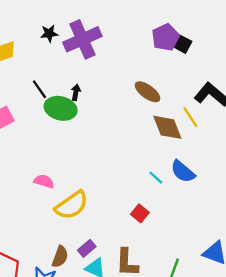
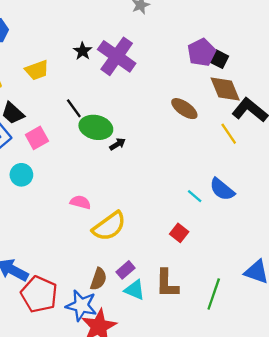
black star: (49, 33) -> (83, 51), turned -30
purple cross: (82, 39) -> (117, 56), turned -30
black arrow: (76, 92) -> (118, 144), moved, turned 49
brown diamond: (167, 127) -> (225, 89), moved

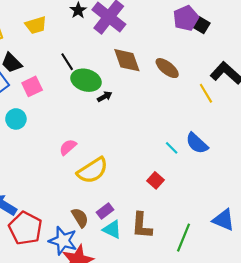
brown diamond: (225, 89) -> (127, 60), moved
pink semicircle: (80, 202) -> (68, 147), turned -60
brown semicircle: (98, 279) -> (80, 218), turned -54

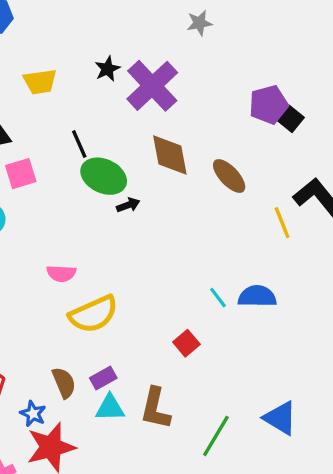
blue semicircle: (197, 143) -> (257, 296), turned 130
pink semicircle: (68, 147) -> (61, 273), turned -144
cyan triangle: (112, 229) -> (110, 408), turned -36
blue star: (63, 241) -> (33, 414), size x0.6

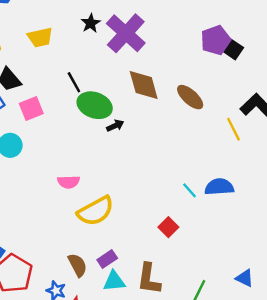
blue triangle: (280, 418) -> (245, 278), size x0.7

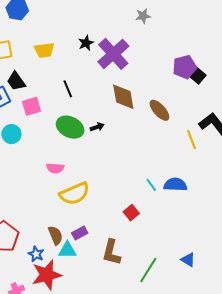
green ellipse: (95, 105) -> (70, 127), moved
cyan triangle: (114, 281) -> (67, 250), moved

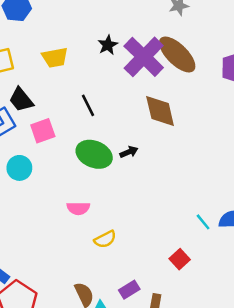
brown ellipse: (159, 110) -> (177, 55), moved, size x1.4
yellow semicircle: (74, 194) -> (105, 239), size x0.6
purple rectangle: (80, 233) -> (129, 290), moved

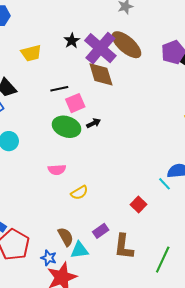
black line: (88, 105) -> (59, 89), turned -72
brown diamond: (160, 111) -> (101, 74), moved
pink square: (43, 131) -> (75, 103), moved
cyan line: (203, 222) -> (165, 184), moved

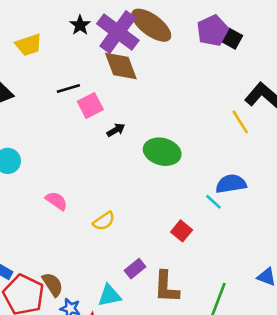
green ellipse: (67, 127) -> (162, 152), moved
pink semicircle: (57, 170) -> (56, 201), moved, turned -138
brown semicircle: (66, 237) -> (53, 284), moved

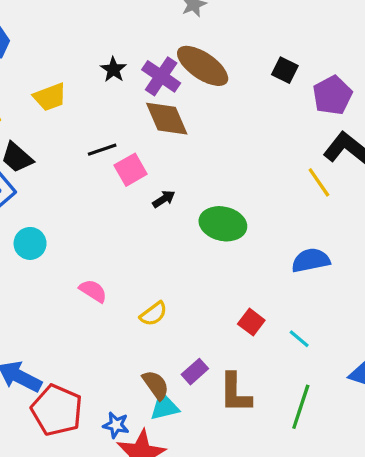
purple pentagon: (213, 31) -> (332, 95), moved
purple cross: (118, 32) -> (161, 76), size x0.7
black square: (232, 39) -> (285, 70), moved
cyan line: (213, 202) -> (299, 339), moved
brown semicircle: (53, 284) -> (156, 385), moved

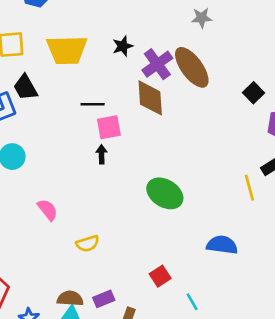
yellow trapezoid: (50, 97) -> (67, 50), size x1.5
black arrow: (164, 199) -> (102, 154), moved, turned -78
brown semicircle: (156, 385) -> (70, 298), turned -70

